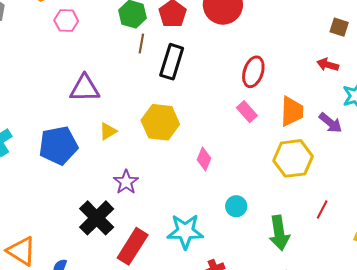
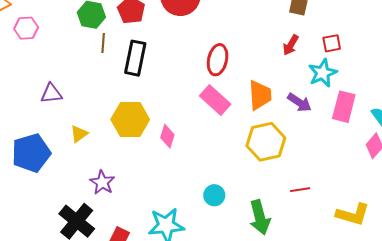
red arrow: (328, 65) -> (291, 45), turned -70
purple triangle: (85, 88) -> (51, 94), size x0.7
pink rectangle: (247, 112) -> (215, 100), size x1.4
pink diamond: (204, 159) -> (167, 136), moved
red line: (322, 210) -> (300, 190), turned 60

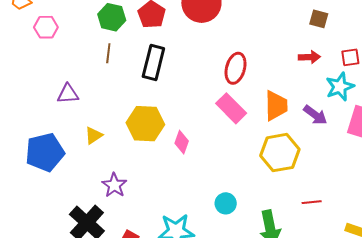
brown line: (103, 43) -> (108, 53), moved
red arrow: (291, 45) -> (309, 57), turned -125

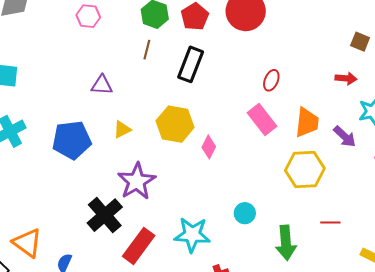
red ellipse: (236, 68) -> (271, 80), size x0.7
purple star: (114, 185) -> (137, 181), size x1.5

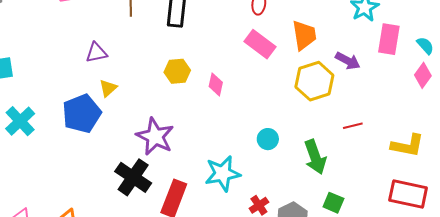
yellow hexagon: (175, 124) -> (177, 71), size x0.7
yellow triangle: (122, 129) -> (108, 88), moved
purple arrow: (345, 137) -> (348, 61), moved

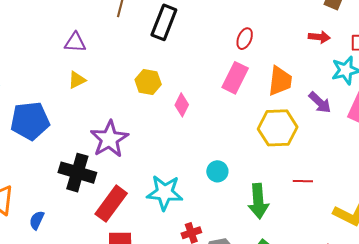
pink rectangle: (260, 44) -> (235, 78), turned 64
purple arrow: (348, 61) -> (320, 103), moved
blue pentagon: (82, 114) -> (30, 121), moved
black cross: (133, 177) -> (77, 173), turned -33

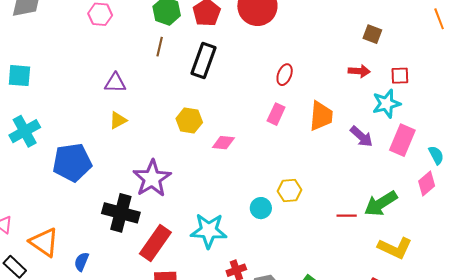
pink rectangle: (235, 78) -> (276, 114), size x0.7
pink diamond: (182, 105) -> (223, 143), turned 70
yellow hexagon: (278, 128) -> (289, 190), moved, size x0.6
green arrow: (258, 201) -> (381, 203), moved, turned 64

